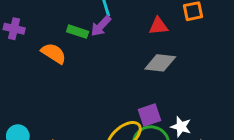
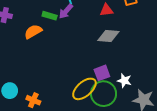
orange semicircle: (54, 53) -> (33, 32), turned -60

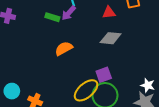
orange semicircle: (33, 32) -> (64, 48), moved
white star: (124, 81) -> (148, 85), moved

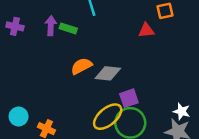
red triangle: (109, 12) -> (146, 30), moved
purple arrow: (69, 13) -> (51, 26), moved, turned 140
gray diamond: (111, 38) -> (108, 73), moved

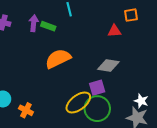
orange semicircle: (81, 66) -> (58, 59), size x1.4
gray diamond: (108, 73) -> (108, 66), moved

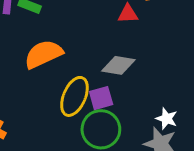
yellow ellipse: (78, 102) -> (74, 96), moved, turned -30

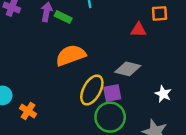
white star: (167, 119) -> (163, 94), moved

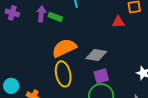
gray diamond: (128, 69) -> (96, 55), moved
yellow ellipse: (92, 90) -> (63, 74), moved, turned -35

